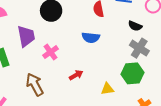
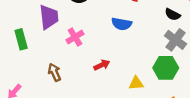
brown arrow: (35, 85) -> (54, 72), size x0.7

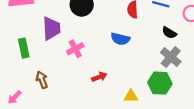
brown arrow: (54, 72) -> (42, 80), moved

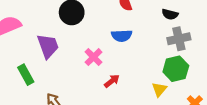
pink cross: (75, 49) -> (94, 57), moved
gray cross: (171, 57) -> (179, 39), turned -36
yellow triangle: (131, 96) -> (159, 89), moved, turned -32

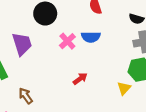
pink cross: (94, 57) -> (67, 41), moved

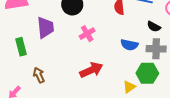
blue semicircle: (91, 37) -> (129, 45), moved
red arrow: (80, 79) -> (91, 70), size x1.6

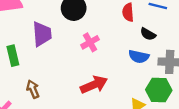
black semicircle: (154, 27) -> (148, 34), moved

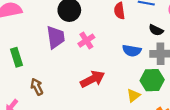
purple trapezoid: (42, 34) -> (56, 37), moved
black semicircle: (148, 34) -> (156, 30), moved

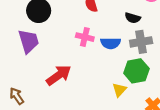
pink cross: (86, 41) -> (85, 37), moved, turned -35
red arrow: (92, 79) -> (59, 75), moved

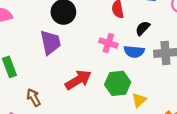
black semicircle: (133, 18) -> (143, 28), moved, turned 112
green hexagon: (136, 71) -> (118, 83), moved

